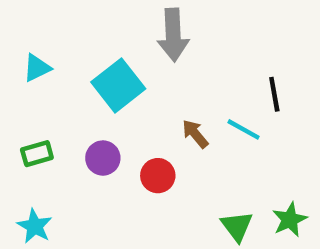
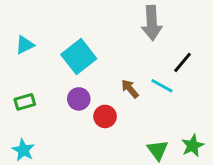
gray arrow: (173, 35) -> (152, 23), moved
black line: (274, 94) -> (182, 62), turned 50
purple circle: (103, 158) -> (79, 99), moved

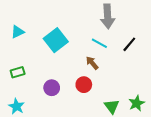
cyan line: (162, 86) -> (99, 43), moved
purple circle: (79, 99) -> (52, 88), moved
red circle: (105, 116) -> (84, 85), moved

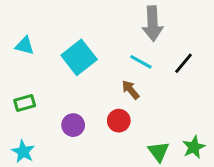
cyan triangle: (18, 32) -> (25, 46), turned 40

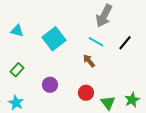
gray arrow: (153, 24) -> (104, 16), turned 30
green rectangle: (25, 103) -> (17, 70), turned -32
red circle: (119, 121) -> (86, 93), moved

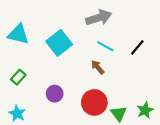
gray arrow: (104, 16) -> (99, 18), moved, turned -135
cyan triangle: (17, 31) -> (18, 34), size x1.5
red circle: (86, 93) -> (94, 102), size x1.5

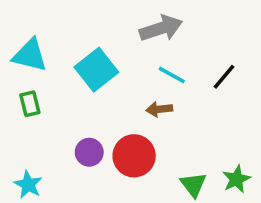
brown arrow: (98, 67) -> (159, 109), turned -56
green rectangle: (18, 77) -> (30, 104), moved, turned -56
red circle: (94, 102) -> (134, 156), moved

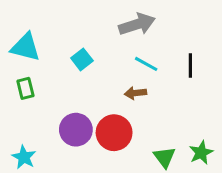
cyan square: (96, 70) -> (82, 59), size x0.6
black line: (224, 77) -> (190, 65), turned -40
purple circle: (89, 152) -> (76, 130), size x1.4

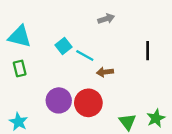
gray arrow: (137, 24) -> (106, 19), size x0.6
cyan line: (146, 64) -> (85, 55), moved

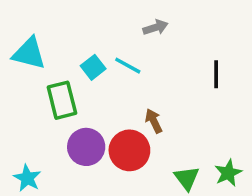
cyan line: (85, 55) -> (128, 66), moved
green rectangle: (20, 68) -> (62, 100), moved, size x1.5
brown arrow: (105, 72) -> (154, 121), moved, turned 70

